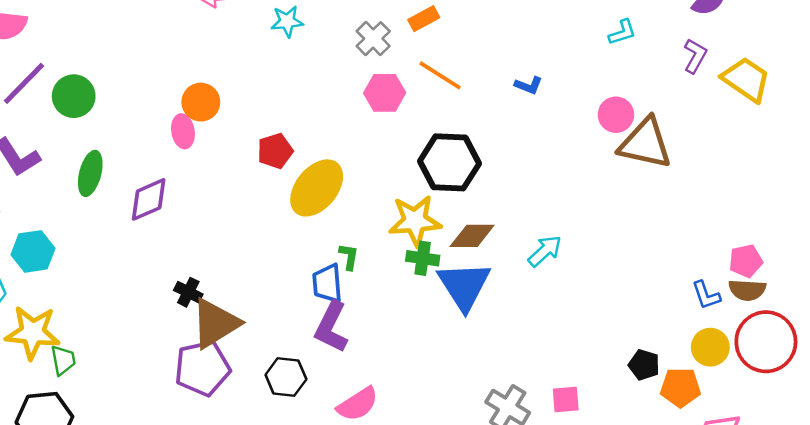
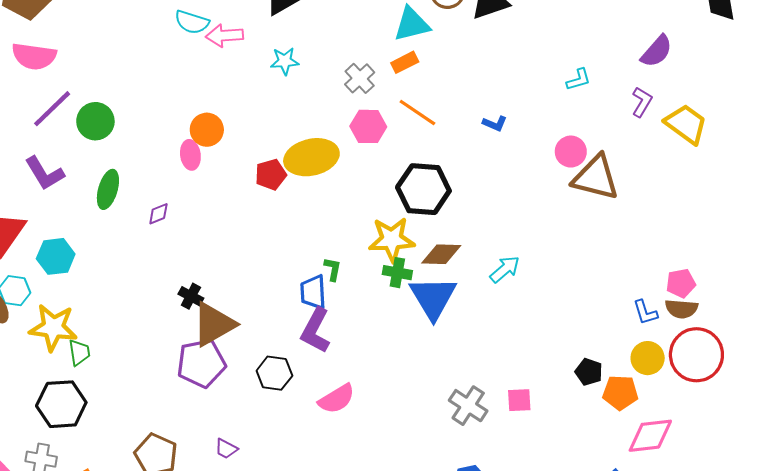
yellow ellipse: (317, 188) -> (311, 157), moved, turned 36
purple diamond: (149, 199) -> (158, 214), size x0.6

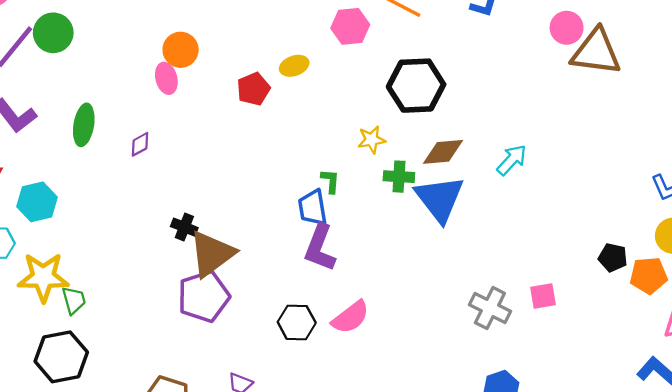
green circle: (95, 121) -> (53, 33), moved
yellow ellipse: (311, 157) -> (294, 66), size x0.5
yellow star: (392, 239) -> (372, 140), moved, size x0.6
black hexagon: (274, 373) -> (297, 322), moved

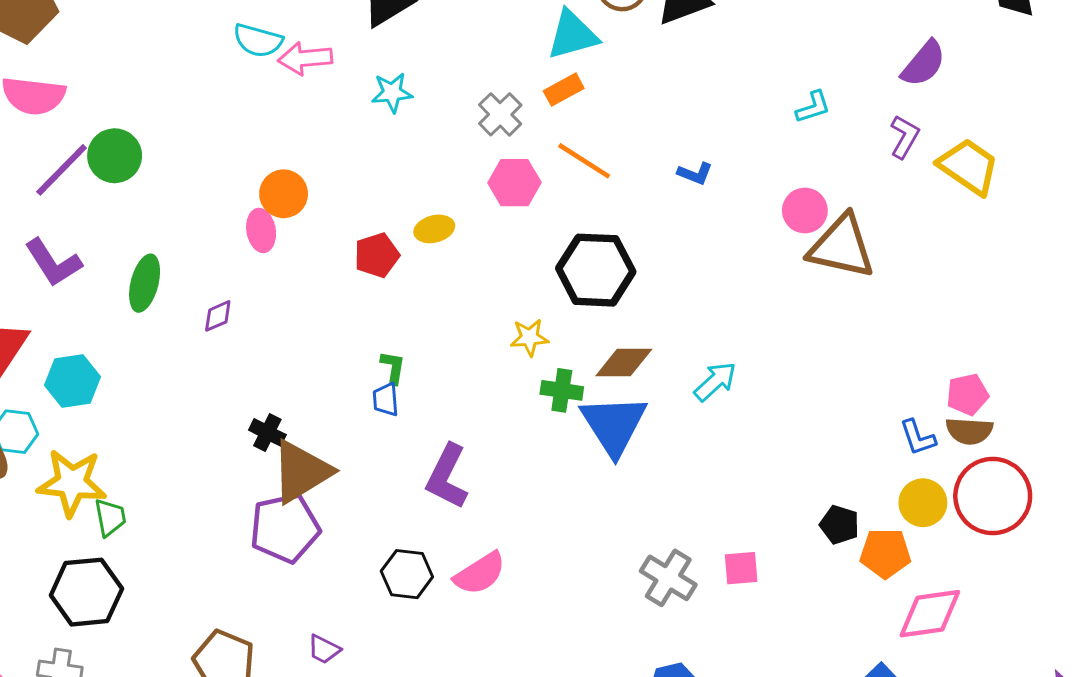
green L-shape: (330, 181) -> (393, 368), moved
blue trapezoid: (313, 208) -> (386, 400), moved, size x0.7

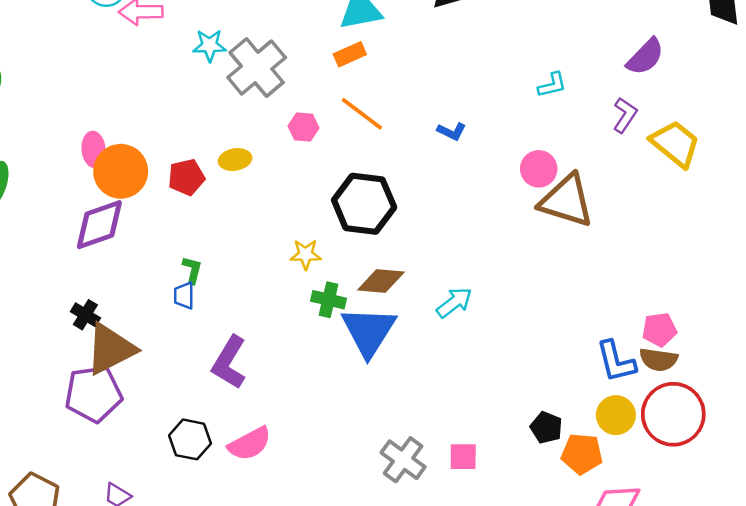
gray cross: (500, 114) -> (257, 68), moved, size x1.6
pink hexagon: (514, 183) -> (303, 127), size x0.7
orange circle: (284, 194) -> (121, 171), moved, size x1.4
purple diamond: (218, 316) -> (99, 225), moved, size x2.0
blue L-shape: (918, 437) -> (616, 361), size x1.4

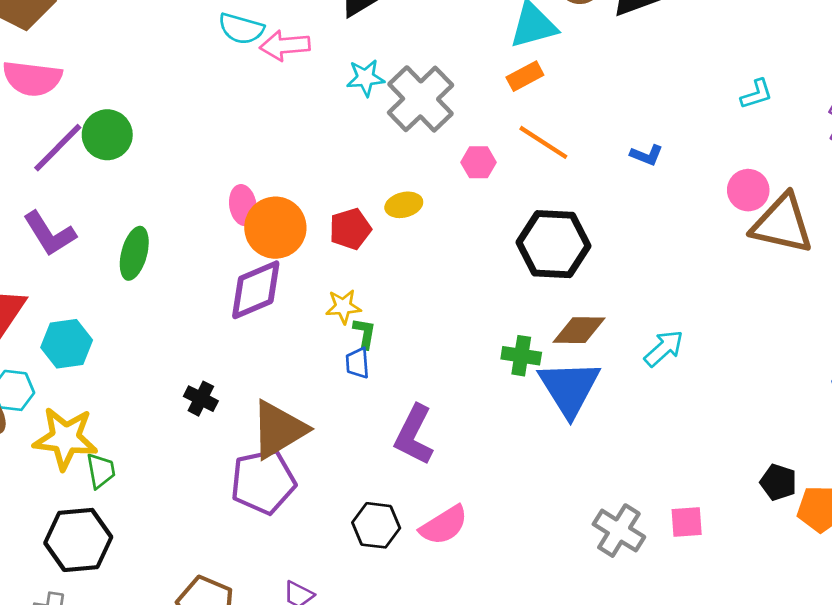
yellow star: (306, 254) -> (343, 307), moved
black cross: (85, 315) -> (201, 399), moved

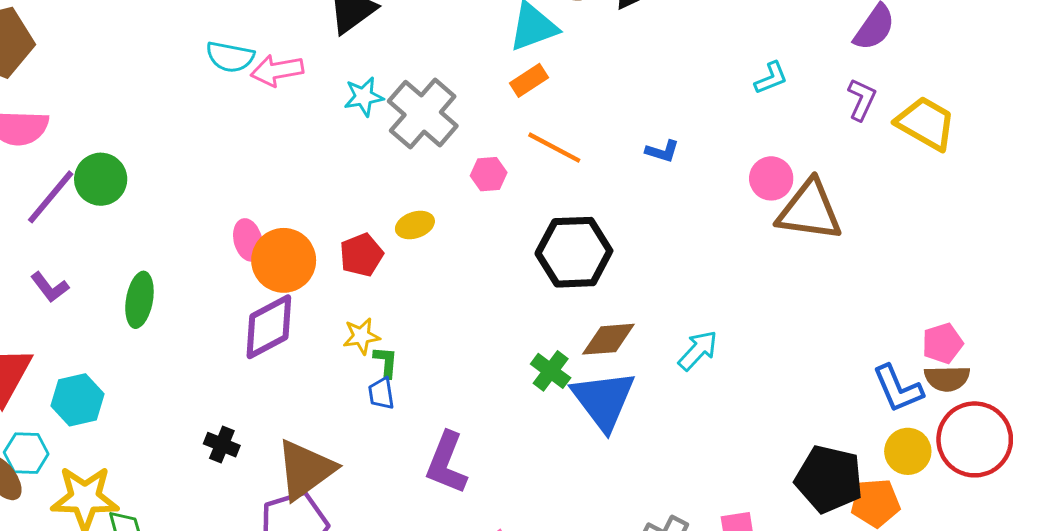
purple L-shape: (50, 234) -> (50, 287), size x0.7
green cross: (521, 356) -> (551, 371), turned 33
black pentagon: (778, 482) -> (829, 479), size x1.8

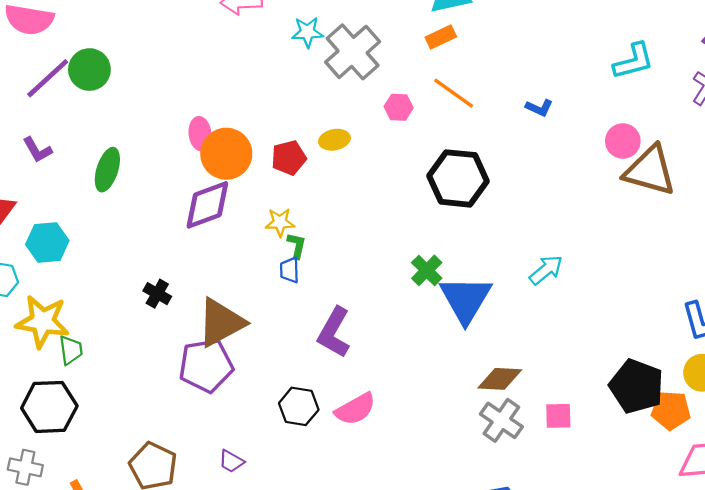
cyan L-shape: (771, 78) -> (634, 61), size x1.5
brown diamond: (608, 339) -> (500, 379), moved

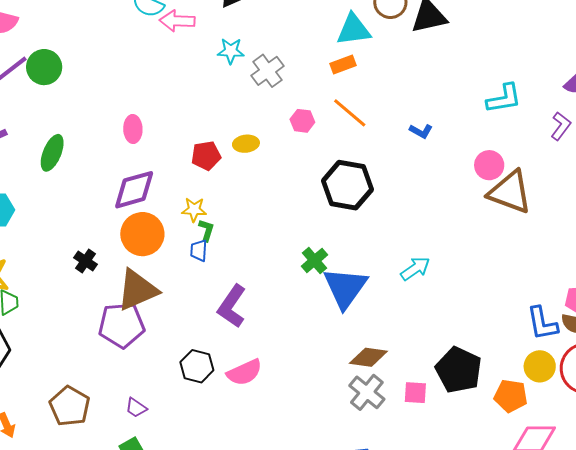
gray cross: (353, 52) -> (268, 71), size x0.7
orange circle: (226, 154) -> (142, 234), moved
black pentagon: (637, 386) -> (459, 370), moved

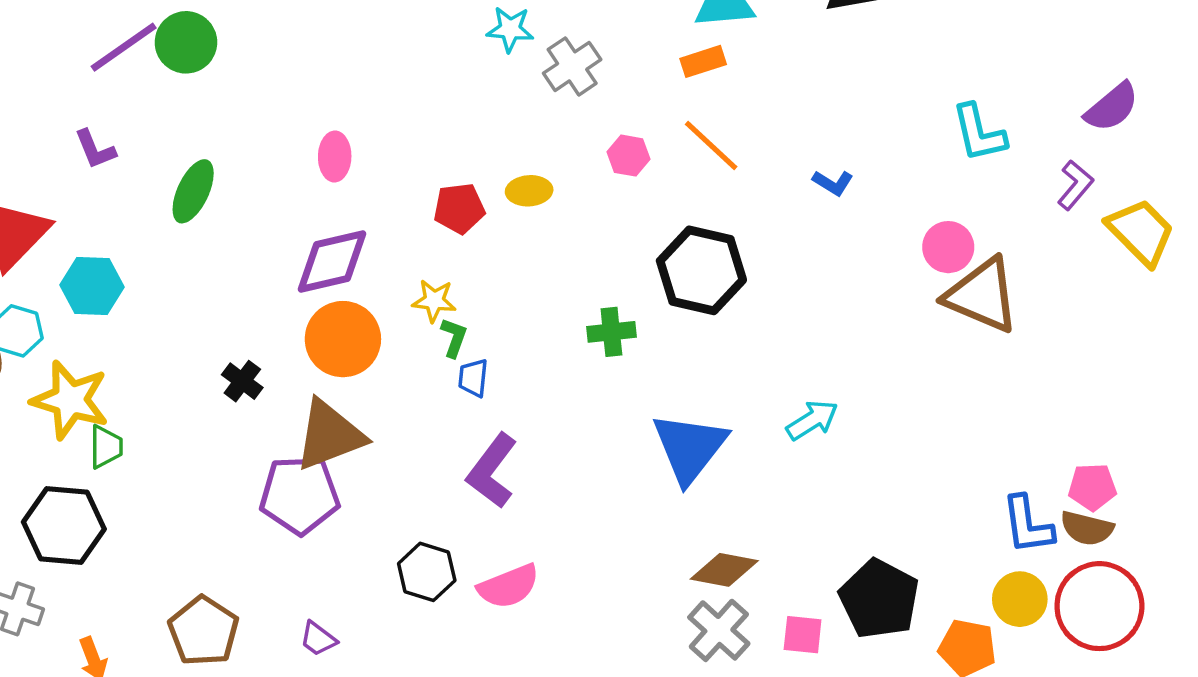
cyan L-shape: (504, 99) -> (979, 133), turned 84
blue trapezoid: (199, 251) -> (473, 378), moved
green cross: (314, 260) -> (611, 332), moved, turned 32

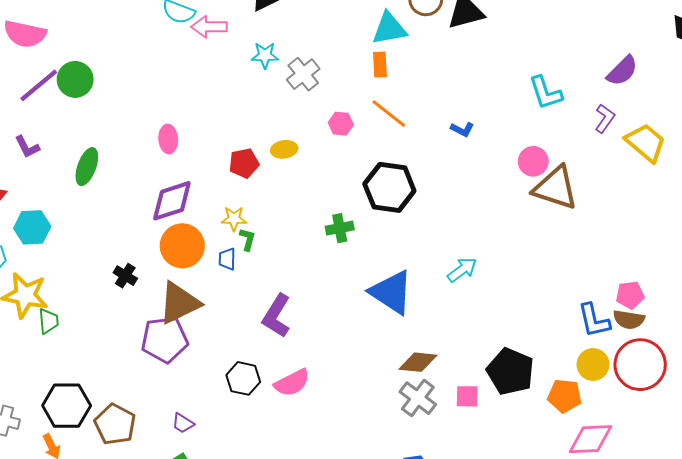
orange rectangle: (703, 61) -> (380, 65), turned -70
blue trapezoid: (473, 378) -> (227, 259), moved
blue triangle: (690, 448) -> (391, 292), turned -30
black hexagon: (64, 526) -> (67, 406), moved

